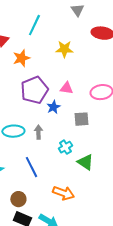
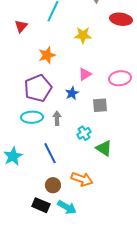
orange star: (21, 58) -> (47, 55), moved
pink triangle: (66, 88) -> (85, 74), turned -40
purple pentagon: (34, 90) -> (38, 88), moved
brown circle: (18, 199) -> (53, 185), moved

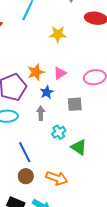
orange star: (47, 55) -> (36, 72), moved
gray arrow: (57, 118) -> (41, 113), moved
brown circle: (53, 185) -> (26, 176), moved

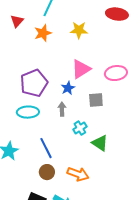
orange star: (36, 72) -> (43, 33), moved
pink triangle: (60, 73) -> (81, 69), size x1.5

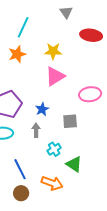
pink triangle: (81, 69) -> (55, 76), moved
orange arrow: (78, 174) -> (52, 183), moved

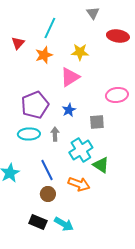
pink triangle: (55, 76) -> (70, 77), moved
gray arrow: (36, 130) -> (55, 134), moved
cyan cross: (54, 149) -> (81, 150), size x1.6

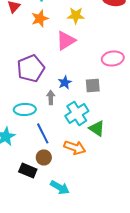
blue star: (69, 110) -> (65, 82), moved
cyan ellipse: (29, 134) -> (25, 109), moved
black rectangle: (38, 222) -> (28, 170), moved

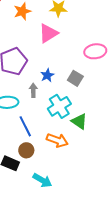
gray square: (93, 85) -> (75, 78), turned 35

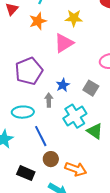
orange arrow: (57, 140) -> (76, 169), moved
brown circle: (26, 150) -> (51, 159), moved

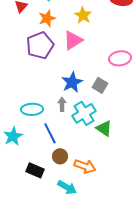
yellow star: (74, 18) -> (83, 15), turned 30
purple pentagon: (29, 71) -> (40, 45), moved
blue star: (63, 85) -> (72, 82), size x1.5
gray arrow: (49, 100) -> (62, 104), moved

